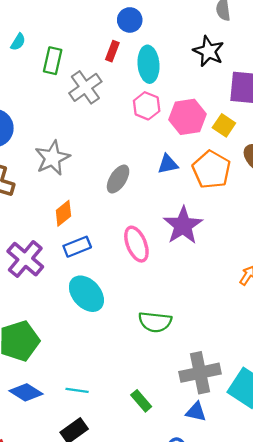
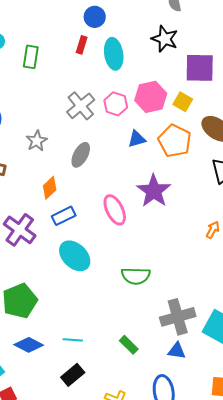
gray cross: (85, 87) -> (81, 106), moved
pink hexagon: (147, 106) -> (116, 104), moved
gray star: (52, 158) -> (37, 141), size x0.7
gray ellipse: (118, 179) -> (81, 155), moved

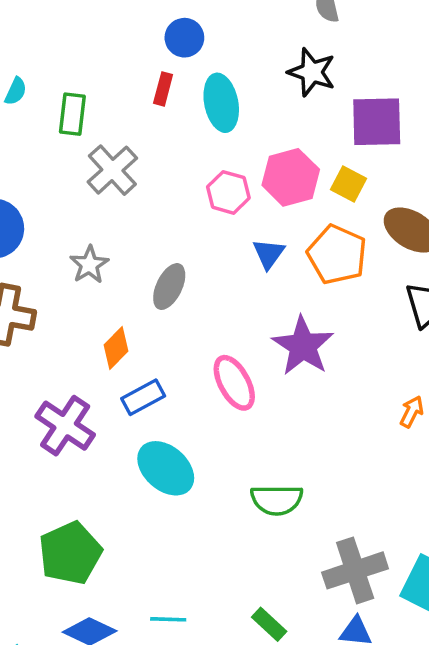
gray cross: (81, 106) -> (112, 170), moved
blue triangle: (137, 139) -> (269, 254), turned -36

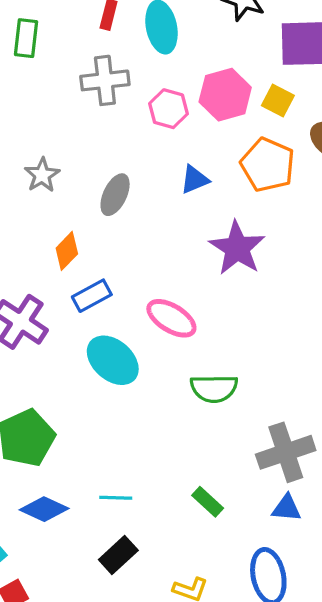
gray cross: (112, 170) -> (105, 80), moved, turned 36
blue triangle: (269, 254) -> (195, 180), moved, turned 32
pink ellipse: (234, 383) -> (171, 318), moved, turned -30

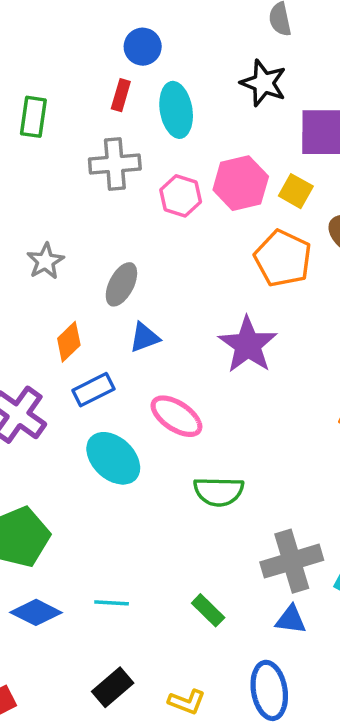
blue triangle: (195, 180) -> (144, 337), moved
black rectangle: (118, 555) -> (113, 687), moved

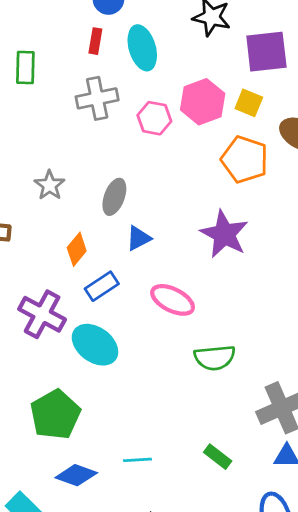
cyan ellipse: (113, 458) -> (95, 345), moved

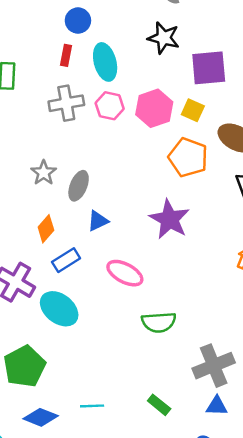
pink hexagon: (154, 118) -> (110, 106), moved
gray star: (50, 185) -> (44, 173), moved

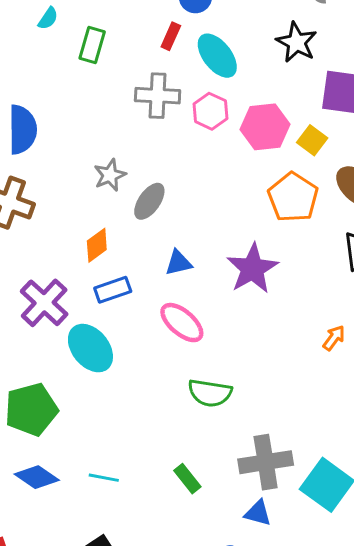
cyan ellipse: (105, 62) -> (217, 56), turned -36
blue triangle: (98, 221) -> (178, 263), moved
green rectangle: (159, 405) -> (187, 479), moved

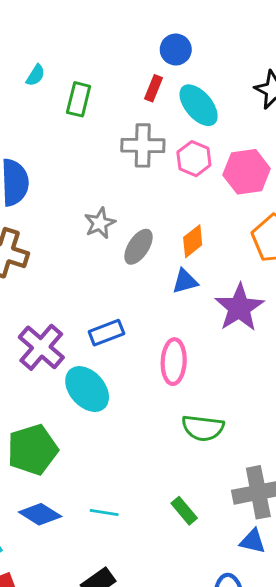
orange diamond: (97, 245) -> (193, 241), moved
blue triangle: (178, 263) -> (185, 281), moved
pink ellipse: (182, 323) -> (174, 362), turned 54

